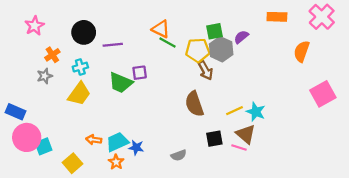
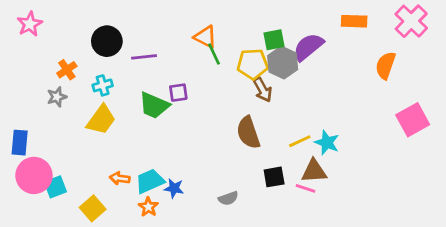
pink star: (34, 26) -> (30, 24), moved
purple semicircle: (241, 37) -> (308, 47), size x1.6
green line: (167, 42) -> (214, 54), turned 36
blue rectangle: (16, 112) -> (20, 143), turned 72
brown triangle: (246, 134) -> (314, 171), turned -45

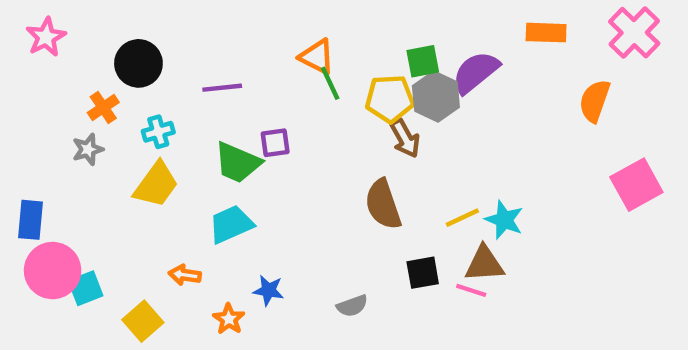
black circle: (107, 41) -> (138, 63), moved
cyan trapezoid: (150, 181) -> (231, 224), moved

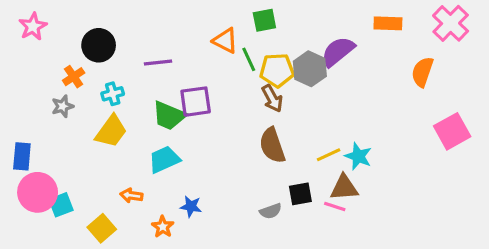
green square: (423, 61) -> (264, 20), moved
green line: (330, 83) -> (249, 59), moved
brown arrow: (405, 138) -> (272, 98), moved
purple square: (275, 143) -> (196, 102), size x1.5
gray semicircle: (352, 306) -> (271, 211), moved

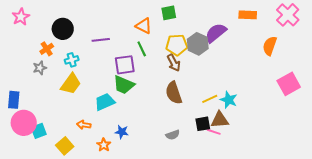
green line: (249, 59) -> (142, 49), moved
green trapezoid: (169, 116) -> (124, 85), moved
black square: (300, 194) -> (203, 124), moved

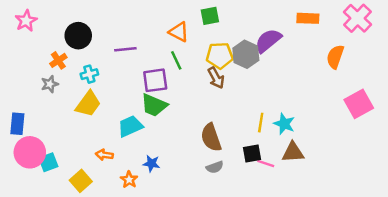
brown semicircle: (174, 93) -> (211, 137), moved
yellow line: (210, 99) -> (261, 123), turned -56
brown triangle: (220, 120) -> (293, 152), moved

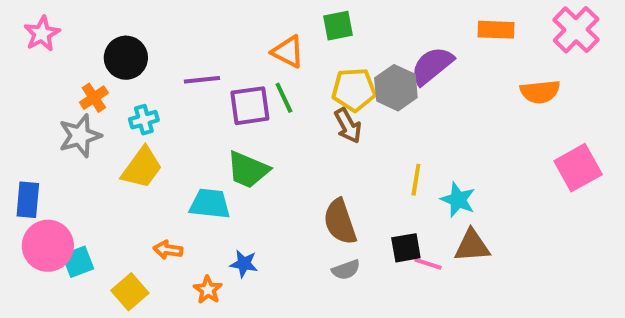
orange semicircle: (335, 57) -> (540, 92), turned -115
purple square: (155, 80) -> (250, 106), moved
gray star: (50, 84) -> (80, 136), size x1.5
yellow line: (261, 123) -> (416, 180), moved
cyan trapezoid: (130, 126) -> (210, 204), turned 30

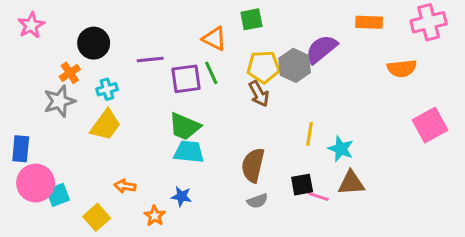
pink cross: (576, 30) -> (429, 22), turned 32
cyan trapezoid: (210, 204) -> (189, 152), moved
brown semicircle: (340, 222) -> (253, 165), turned 32

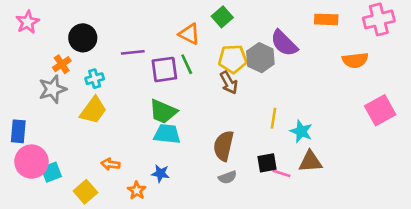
green square: (251, 19) -> (222, 17), turned -30
purple semicircle: (321, 49) -> (284, 43), turned -96

